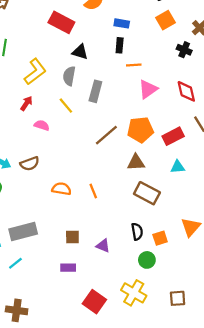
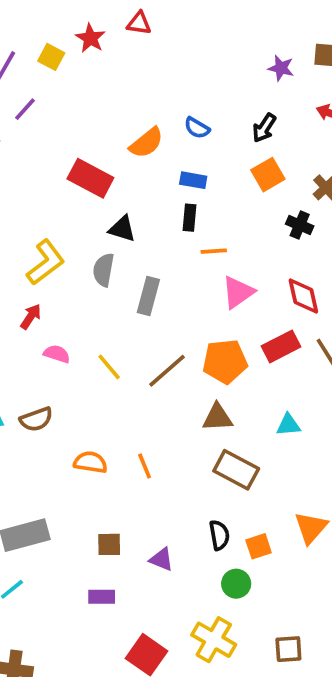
yellow line: (66, 106) -> (109, 367), moved
red rectangle: (173, 136) -> (281, 346), moved

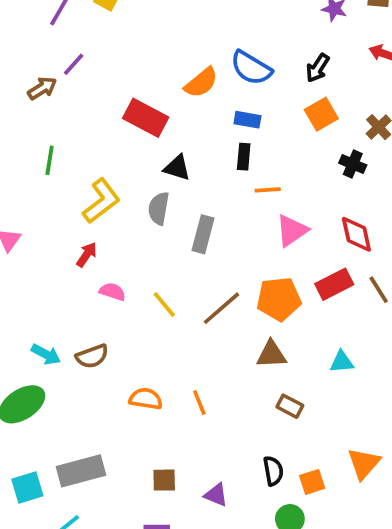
purple line: (25, 109) -> (74, 64), moved
blue semicircle: (197, 128) -> (251, 68), size x1.6
brown rectangle: (236, 470) -> (290, 406), size x0.6

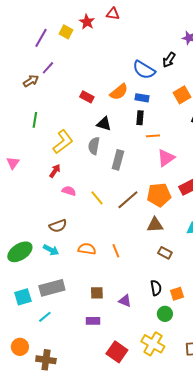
black arrow: (318, 68) -> (169, 60), moved
orange semicircle: (201, 83) -> (119, 92), moved
red rectangle: (146, 118) -> (87, 97), size x0.6
cyan arrow: (46, 354) -> (51, 250), moved

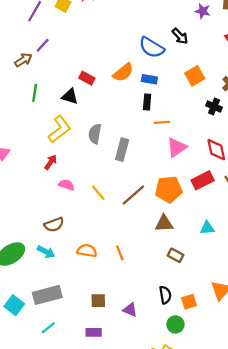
black arrow: (169, 60) -> (180, 36), turned -77
green line: (35, 120) -> (35, 93), moved
black triangle: (104, 124) -> (70, 96), moved
cyan square: (23, 297) -> (14, 305), turned -36
cyan line: (45, 317) -> (48, 328), moved

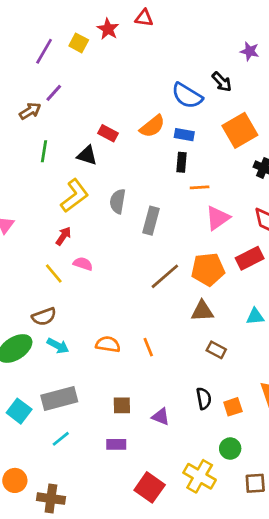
orange square: (195, 76) -> (240, 130), size x1.4
yellow line: (98, 193) -> (54, 273), moved
brown semicircle: (54, 225) -> (44, 317), moved
green circle: (175, 324) -> (230, 449), moved

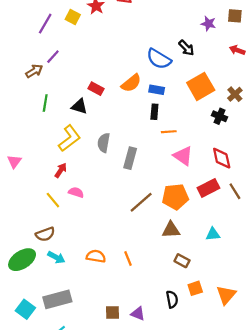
pink triangle: (218, 218) -> (183, 156), turned -50
brown square: (122, 405) -> (112, 313), moved
orange square: (233, 407) -> (195, 288), moved

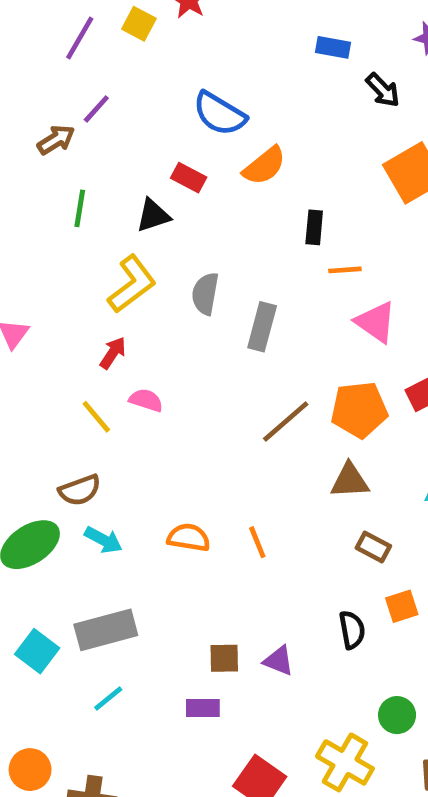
blue semicircle: (159, 59) -> (219, 114), moved
blue rectangle: (157, 90) -> (333, 47), moved
black triangle: (79, 106) -> (153, 216), turned -35

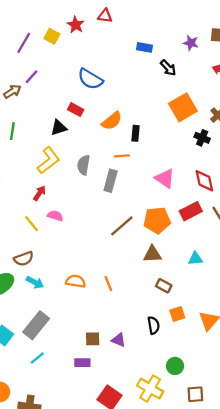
orange semicircle: (264, 166) -> (112, 121), moved
green line: (80, 208) -> (12, 131), moved
orange line: (345, 270) -> (122, 156), moved
gray rectangle: (106, 630) -> (36, 325), turned -36

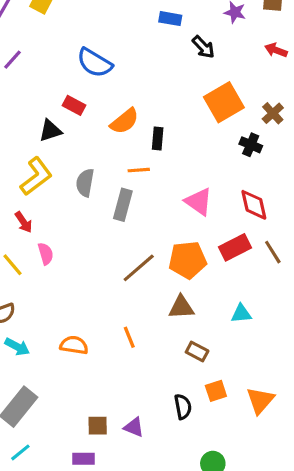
red arrow: (39, 193) -> (24, 222), turned 112
pink semicircle: (55, 216) -> (46, 254), turned 56
orange line: (108, 284) -> (129, 337), moved

